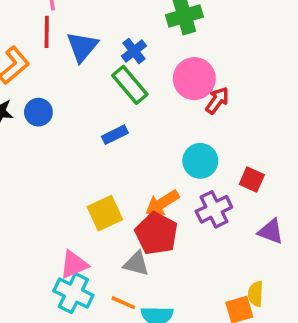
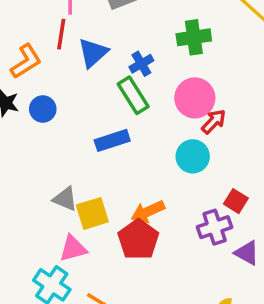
blue rectangle: (115, 135) -> (112, 140), size x1.4
cyan circle: (200, 161) -> (193, 156), moved
purple cross: (214, 209) -> (215, 227), moved
pink triangle: (74, 264) -> (73, 248), moved
gray triangle: (136, 264) -> (65, 199), moved

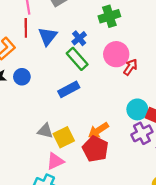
cyan circle: (193, 156) -> (137, 109), moved

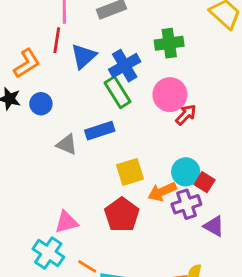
blue cross: (79, 38) -> (125, 66), size x1.5
orange arrow: (98, 130) -> (162, 192), moved
gray triangle: (45, 131) -> (67, 144), moved
yellow square: (64, 137) -> (130, 172), moved

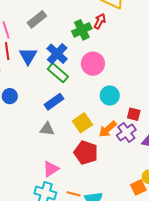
red arrow: (186, 115) -> (100, 21), moved
gray triangle: (67, 144) -> (47, 129), moved
cyan circle: (186, 172) -> (110, 95), moved

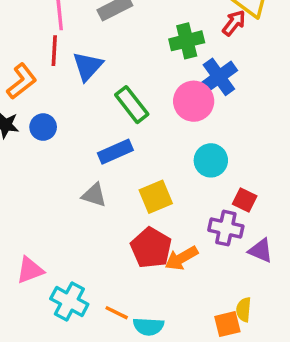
red arrow: (100, 21) -> (234, 23), moved
blue cross: (57, 54) -> (219, 77), moved
orange arrow: (108, 129) -> (181, 258), moved
purple cross: (126, 132) -> (226, 228), turned 36
pink triangle: (51, 169) -> (30, 270), moved

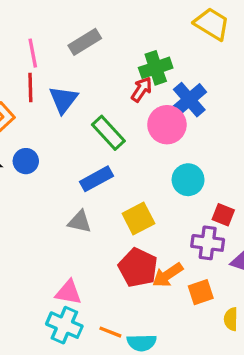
red arrow: (234, 23) -> (142, 89), moved
pink triangle: (30, 270) -> (68, 292), moved, turned 36
orange square: (227, 324) -> (201, 292), moved

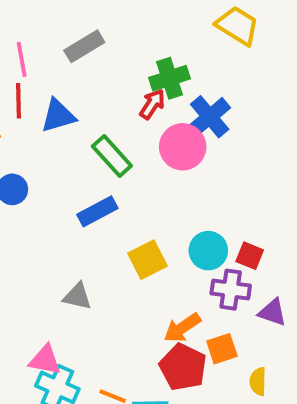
blue triangle: (63, 100) -> (58, 116), turned 36
cyan circle: (188, 180) -> (208, 251), moved
gray triangle: (80, 222) -> (77, 296), moved
red pentagon: (138, 268) -> (183, 367), moved
pink triangle: (68, 292) -> (45, 360), moved

